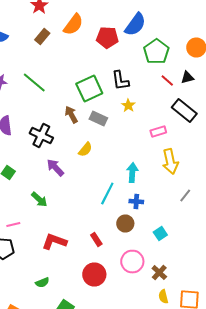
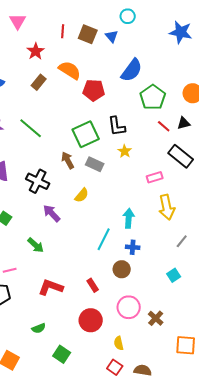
orange semicircle: (73, 24) -> (70, 70), turned -95
red pentagon: (107, 38) -> (94, 90), moved
cyan square: (160, 234) -> (174, 275), moved
yellow semicircle: (163, 296) -> (119, 343), moved

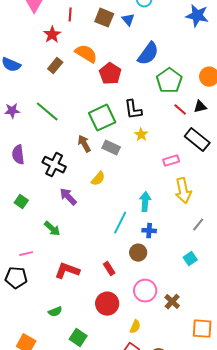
red line: (63, 31) -> (70, 15), moved
red pentagon: (94, 90) -> (110, 74), turned 30
yellow semicircle: (119, 343) -> (135, 327), turned -144

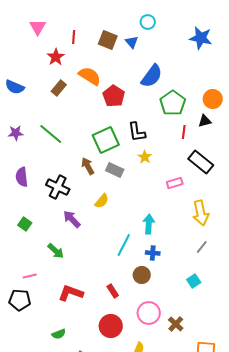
black triangle: (200, 107) -> (205, 121), moved
red line: (180, 110) -> (184, 132), turned 56
yellow arrow: (183, 191) -> (201, 213), moved

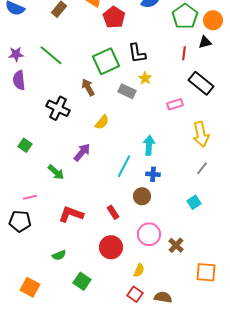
green pentagon: (173, 103) -> (185, 16), moved
gray rectangle: (115, 170) -> (127, 91), moved
purple semicircle: (22, 177) -> (19, 80), moved
purple arrow: (72, 219) -> (82, 152), moved, turned 84

